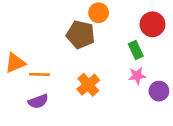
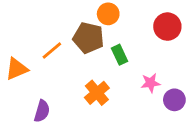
green rectangle: (136, 50) -> (119, 55), moved
orange line: (39, 74) -> (52, 50), moved, turned -42
purple semicircle: (38, 101) -> (42, 111), turned -54

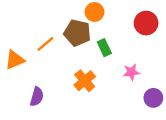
purple circle: (174, 100) -> (153, 98), moved

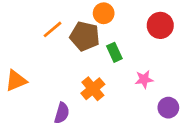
orange line: (45, 44) -> (52, 29), moved
orange triangle: (15, 60) -> (16, 81), moved
purple semicircle: (37, 97) -> (62, 113), moved

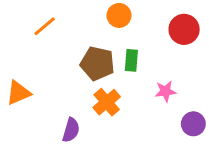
orange line: (52, 29) -> (45, 26), moved
brown pentagon: (85, 36) -> (97, 63), moved
green rectangle: (114, 52) -> (131, 60), turned 30

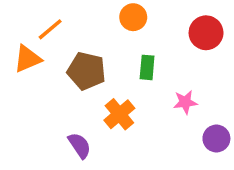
brown pentagon: (97, 63) -> (86, 71), moved
orange triangle: (18, 93) -> (28, 59), moved
purple semicircle: (71, 130) -> (80, 145), turned -50

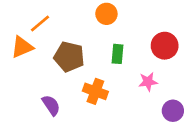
red circle: (206, 33) -> (165, 46), moved
orange cross: (119, 114) -> (95, 91), turned -30
purple semicircle: (80, 145) -> (51, 105), moved

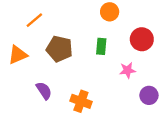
orange circle: (106, 14) -> (110, 12), moved
orange triangle: (22, 47) -> (18, 55), moved
orange cross: (95, 91) -> (81, 101), moved

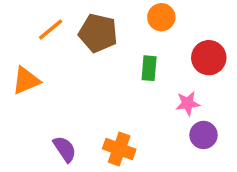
brown pentagon: (59, 49) -> (98, 33), moved
purple semicircle: (44, 91) -> (65, 149), moved
purple circle: (149, 95) -> (204, 135), moved

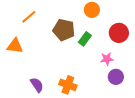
brown pentagon: (98, 33) -> (64, 30), moved
green rectangle: (149, 68) -> (85, 39), turned 32
orange triangle: (26, 80) -> (15, 46), turned 30

